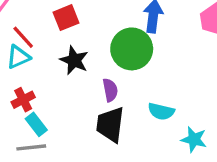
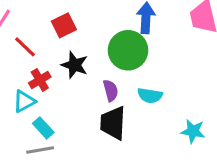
cyan triangle: (18, 57) -> (24, 101), moved
red cross: (23, 100) -> (40, 80), moved
cyan semicircle: (161, 111) -> (150, 95), moved

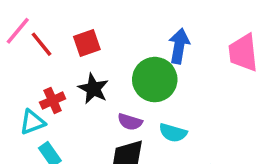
red line: (25, 47) -> (41, 44), moved
purple semicircle: (111, 90) -> (130, 122), turned 115

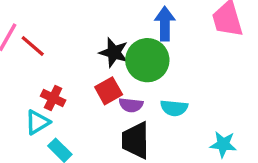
red square: (87, 43) -> (109, 91), moved
black star: (93, 89) -> (114, 53), moved
red cross: (53, 101) -> (53, 98), turned -30

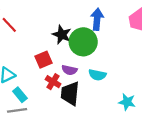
red square: (109, 91) -> (44, 60), moved
red cross: (53, 98) -> (53, 82), moved

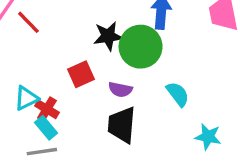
black star: (62, 35) -> (108, 36), turned -30
cyan semicircle: (97, 75) -> (178, 94), moved, turned -138
red cross: (53, 82) -> (47, 109), moved

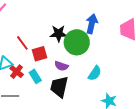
red line: (28, 22) -> (22, 43), moved
cyan semicircle: (178, 94) -> (95, 73), turned 63
cyan rectangle: (46, 128) -> (35, 76), moved

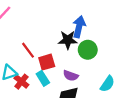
blue arrow: (92, 24) -> (79, 27), moved
green circle: (77, 42) -> (88, 50), size x0.7
cyan rectangle: (35, 76) -> (43, 78), moved

